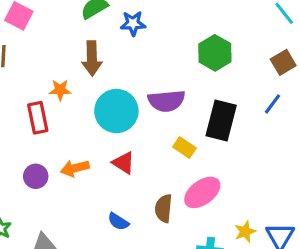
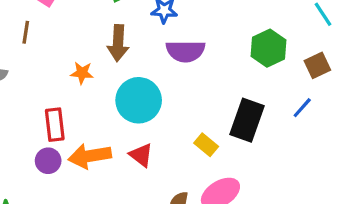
green hexagon: (215, 53) -> (268, 48), moved
purple semicircle: (167, 101) -> (186, 51), moved
red rectangle: (38, 118) -> (55, 125), moved
orange arrow: (75, 168) -> (90, 156), size x1.4

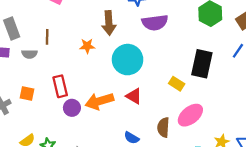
brown line: (26, 32) -> (47, 37), moved
red rectangle: (55, 125) -> (60, 86), moved

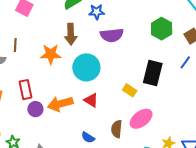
orange star: (87, 46) -> (51, 54), size x1.5

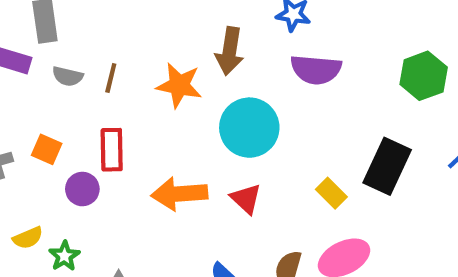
brown line: (15, 45) -> (111, 78), moved
purple circle: (35, 109) -> (82, 189), moved

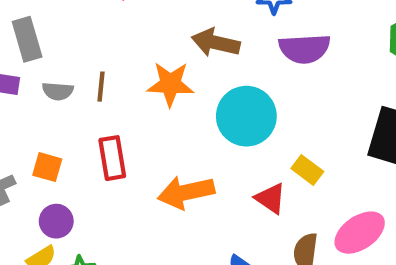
brown arrow: (230, 51) -> (216, 43), turned 102
purple circle: (82, 189) -> (56, 221), moved
yellow rectangle: (331, 193) -> (307, 170), moved
red triangle: (246, 199) -> (271, 198), moved

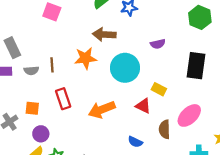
purple semicircle: (304, 49) -> (158, 44), moved, size x0.6

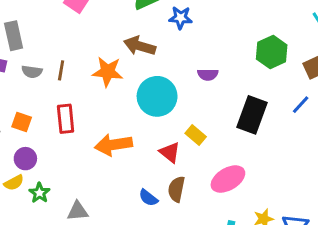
brown semicircle: (165, 129) -> (176, 189), moved

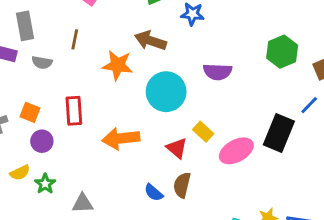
brown line: (61, 70) -> (75, 39), moved
purple semicircle: (208, 75) -> (218, 72), size x1.4
black rectangle: (252, 115) -> (279, 133), moved
purple circle: (25, 159) -> (42, 141), moved
pink ellipse: (228, 179) -> (236, 151), moved

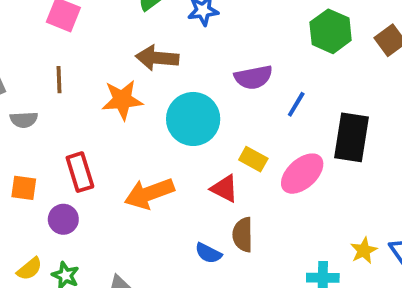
blue line: (309, 105) -> (296, 104), moved
purple circle: (42, 141) -> (63, 219), moved

